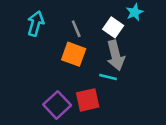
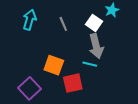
orange square: (74, 54) -> (54, 65), moved
purple square: (57, 105) -> (30, 88), moved

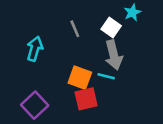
cyan arrow: (30, 20) -> (35, 49), moved
orange square: (54, 65) -> (80, 78), moved

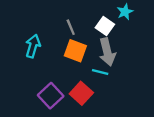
orange square: (80, 78) -> (75, 51), moved
red square: (86, 99) -> (81, 93), turned -35
purple square: (35, 105) -> (51, 96), moved

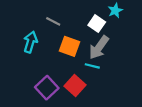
gray line: (71, 27) -> (53, 21), moved, turned -40
gray arrow: (107, 52) -> (99, 47), turned 50

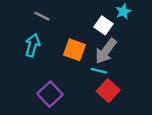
gray line: (53, 21) -> (42, 16), moved
red square: (75, 85) -> (108, 91), moved

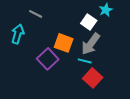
cyan arrow: (32, 45) -> (18, 34), moved
purple square: (50, 94) -> (48, 59), moved

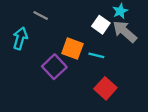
gray arrow: (91, 44) -> (125, 31), moved, turned 95
cyan line: (85, 61) -> (96, 55), moved

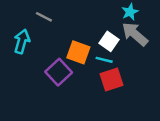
white square: (101, 25) -> (109, 41), moved
red square: (105, 88) -> (112, 79), moved, turned 30

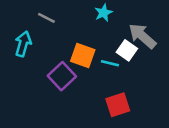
cyan star: (130, 12) -> (103, 13), moved
white square: (109, 41) -> (127, 50), moved
red square: (112, 79) -> (118, 105), moved

